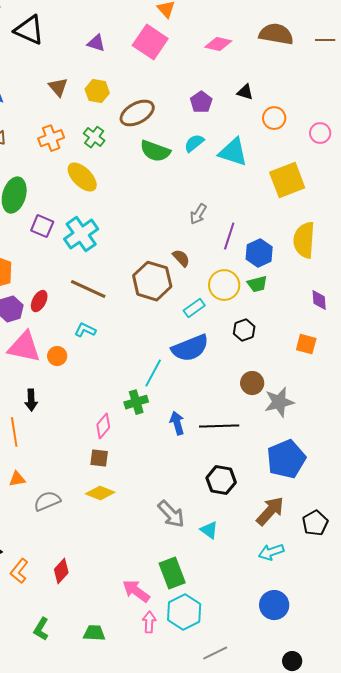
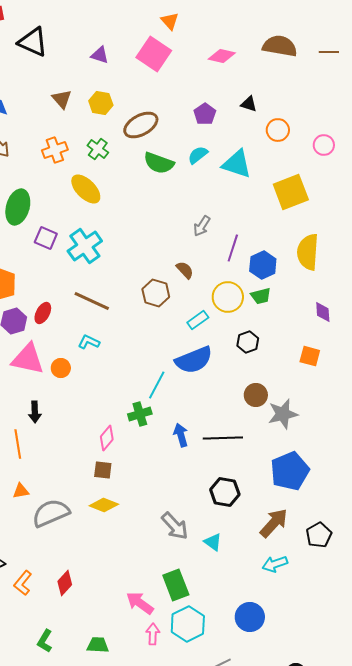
brown hexagon: (152, 281) -> (156, 293), size x0.7
gray semicircle: (47, 501) -> (51, 513), size x1.4
blue circle: (274, 605) -> (250, 617), moved

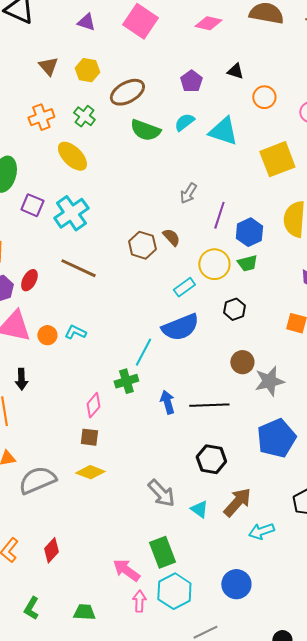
brown hexagon: (156, 293) -> (142, 245), moved
cyan L-shape: (89, 342) -> (75, 332), moved
brown arrow: (274, 523) -> (237, 502), moved

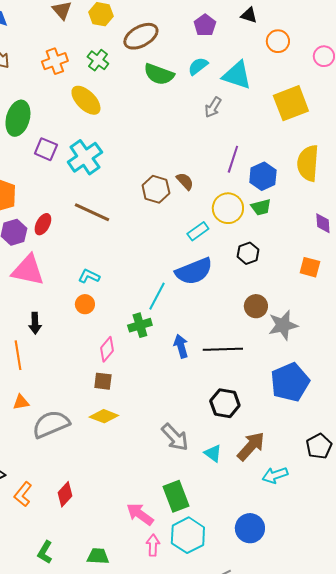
gray arrow: (188, 193) -> (213, 107), moved
orange circle: (47, 335) -> (85, 304), moved

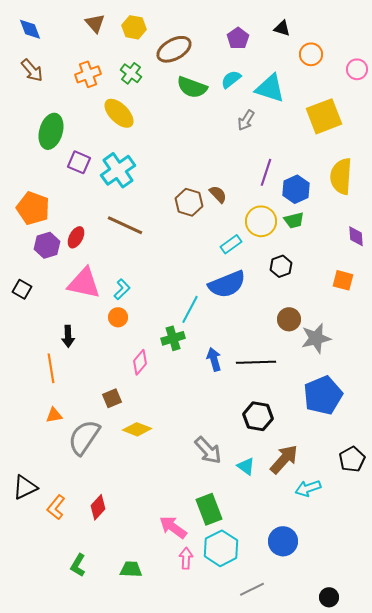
pink triangle: (28, 270) -> (84, 283), moved
cyan L-shape: (89, 276) -> (122, 289), turned 110
brown square: (103, 381) -> (112, 398), moved, turned -30
gray semicircle: (51, 424) -> (84, 437), turned -33

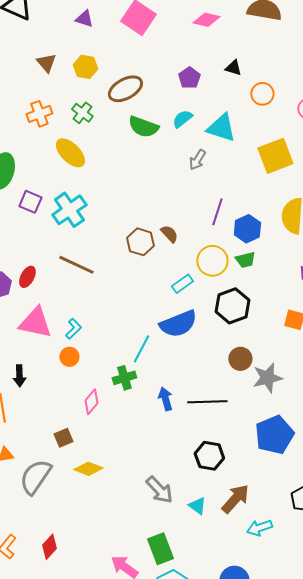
black hexagon: (281, 266) -> (232, 306), size x1.6

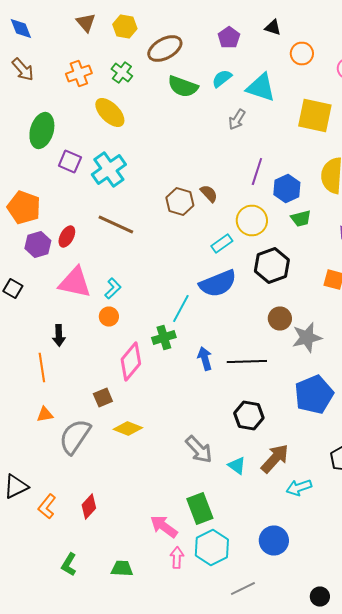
yellow square: (275, 156) -> (315, 116), turned 33
green trapezoid: (245, 260) -> (301, 218), moved
pink diamond: (91, 402) -> (131, 362), size x1.5

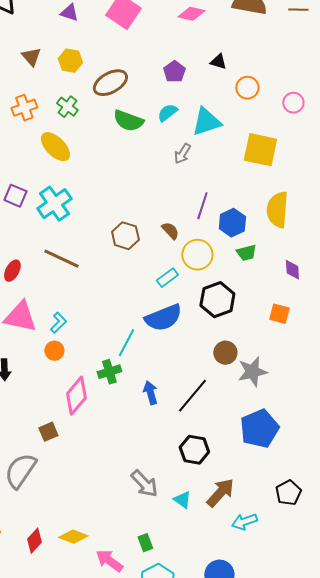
cyan triangle: (261, 88) -> (206, 122), turned -36
brown semicircle: (209, 194) -> (170, 231), moved
black line: (247, 362) -> (192, 396), turned -48
yellow diamond: (128, 428) -> (73, 537), moved
green rectangle: (200, 508) -> (145, 543), size x0.6

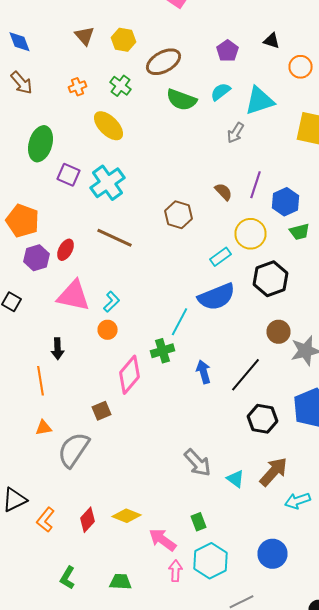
orange cross: (24, 108) -> (78, 87), size x0.7
brown semicircle: (170, 231) -> (224, 192), moved
black hexagon: (194, 450) -> (262, 419), moved

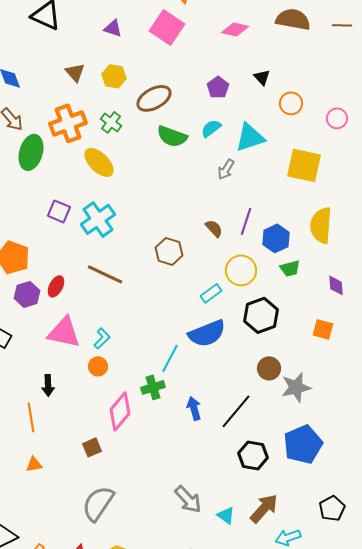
black triangle: (272, 41) -> (262, 77), turned 30
orange cross: (78, 87) -> (68, 123), size x2.0
green ellipse: (40, 144) -> (31, 152), moved
gray semicircle: (74, 450) -> (98, 503), moved

